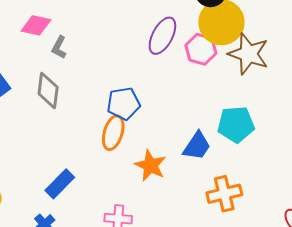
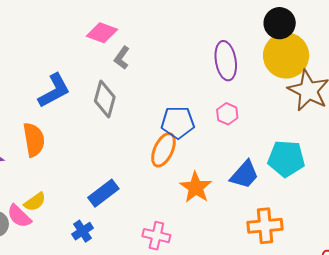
purple ellipse: (162, 36) -> (226, 61), turned -45
pink hexagon: (201, 49) -> (227, 114), moved, size x0.7

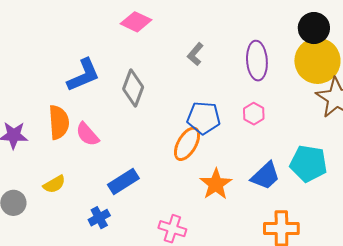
gray L-shape: (122, 58) -> (195, 54), moved
pink semicircle: (19, 216) -> (87, 134), moved

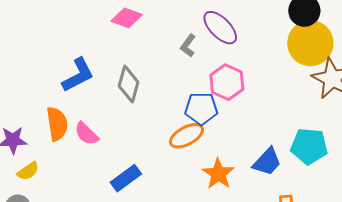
purple ellipse: (257, 61) -> (220, 28), moved, turned -36
pink hexagon: (254, 114) -> (227, 82), moved, size x1.6
orange ellipse: (187, 144) -> (187, 136), turned 36
yellow semicircle: (54, 184) -> (28, 171), moved

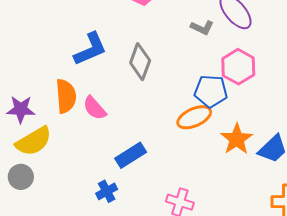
gray L-shape: (188, 46) -> (202, 28), turned -105
yellow semicircle: (28, 171) -> (34, 141), size x1.6
orange star: (218, 174) -> (237, 139), moved

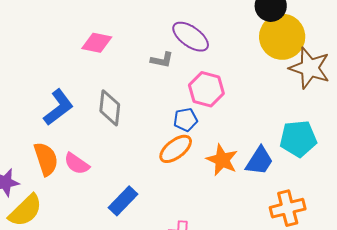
blue pentagon: (211, 91) -> (186, 120), size x0.7

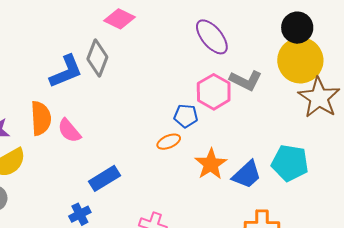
gray L-shape: (162, 60) -> (246, 80), moved, size x1.4
gray diamond: (110, 108) -> (97, 58), moved
orange ellipse: (176, 149) -> (169, 142), size x0.7

